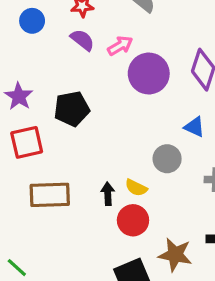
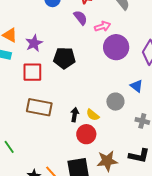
brown star: (175, 255) -> (107, 161), turned -30

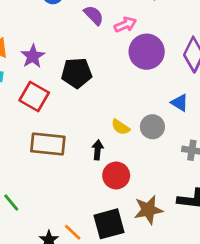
red square: (32, 72) -> (34, 96), turned 35
yellow semicircle: (93, 115) -> (121, 127), moved

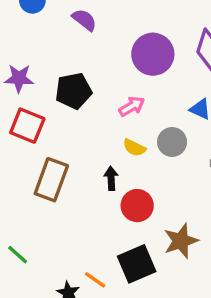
pink arrow: (125, 25) -> (132, 106), moved
purple star: (33, 56) -> (19, 78), turned -30
brown rectangle: (48, 144) -> (51, 180), turned -68

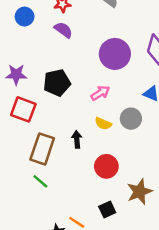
black arrow: (111, 178) -> (77, 139), moved
green line: (18, 255) -> (40, 181), moved
black square: (137, 264) -> (107, 210), size x0.6

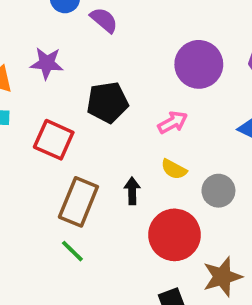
purple semicircle: (63, 30) -> (104, 20), moved
purple star: (16, 75) -> (47, 63), moved
gray circle: (131, 119) -> (218, 191), moved
red circle: (106, 166) -> (174, 235), size x1.4

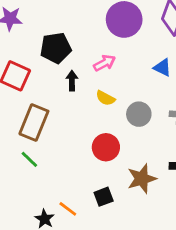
black arrow: (132, 191) -> (72, 81), moved
red circle: (174, 235) -> (106, 147), size x0.7

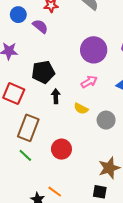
pink arrow: (105, 63) -> (89, 82), moved
red circle: (106, 147) -> (61, 149), moved
black square: (104, 197) -> (100, 192), moved, turned 32

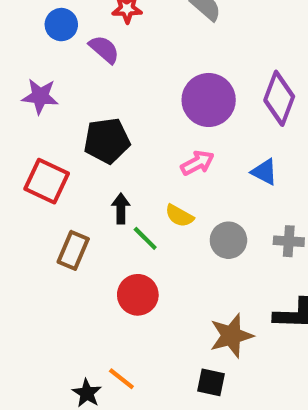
black arrow: (56, 96) -> (121, 208), moved
brown rectangle: (28, 128) -> (73, 250), size x0.7
green line: (25, 155) -> (145, 238), moved

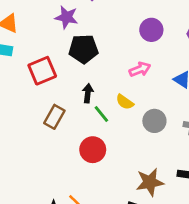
purple star: (40, 96) -> (66, 17), moved
purple circle: (209, 100) -> (151, 30), size x0.7
red square: (47, 181) -> (42, 71), turned 36

